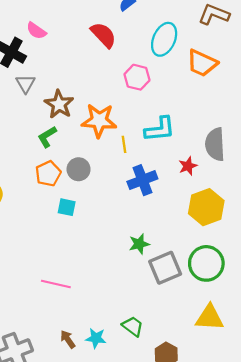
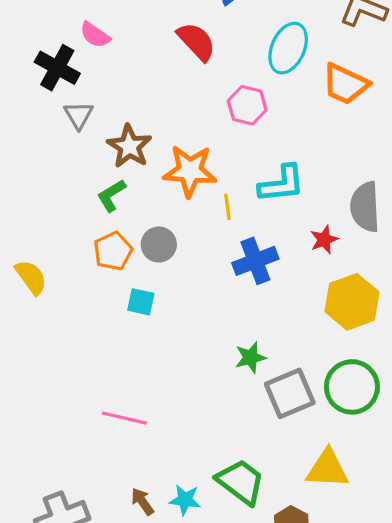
yellow triangle: (210, 318) -> (327, 469), moved
green trapezoid: (133, 326) -> (241, 482), size x1.5

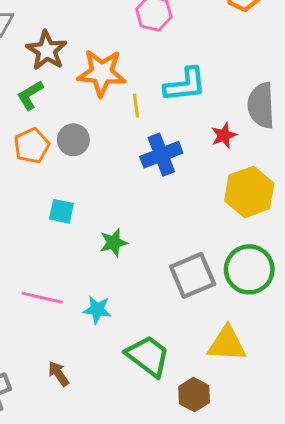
cyan square: (141, 302) -> (61, 211), moved
green star: (250, 357) -> (114, 243), moved
cyan star: (185, 500) -> (97, 310), moved

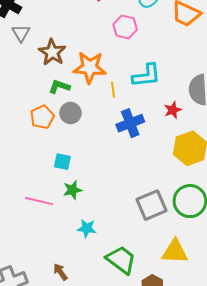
green L-shape: (30, 95) -> (59, 87), moved, turned 50
green star: (114, 243) -> (73, 190), moved
pink line: (42, 298) -> (39, 201), moved

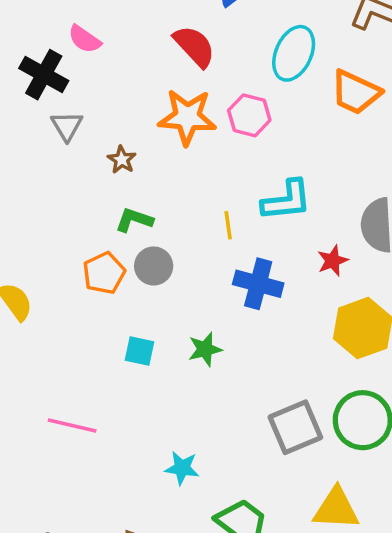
brown star: (52, 52) -> (122, 160), size x0.6
orange star: (90, 67) -> (187, 117), moved
blue cross: (130, 123) -> (258, 284), turned 36
green star: (73, 190) -> (205, 349), moved
pink line: (39, 201) -> (72, 425), moved

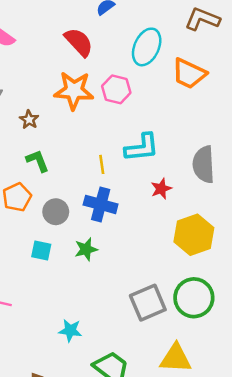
green L-shape: (134, 220) -> (38, 161), turned 50
red star: (333, 261) -> (161, 189), moved
gray circle: (154, 266) -> (56, 212), moved
blue cross: (258, 284) -> (101, 204), moved

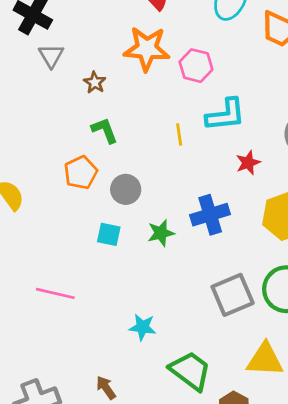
pink hexagon: (116, 89) -> (196, 66), moved
blue cross: (101, 204) -> (210, 215), moved, turned -32

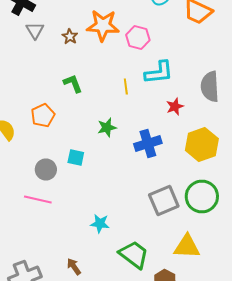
brown star: (95, 82) -> (70, 36), moved
orange pentagon: (81, 172) -> (43, 116), moved
gray circle: (126, 189) -> (46, 170), moved
green star: (161, 233) -> (107, 128), moved

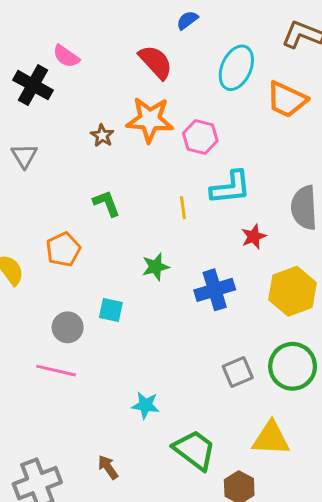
gray triangle: (35, 30) -> (24, 156), moved
gray square: (164, 200) -> (238, 372), size x0.7

